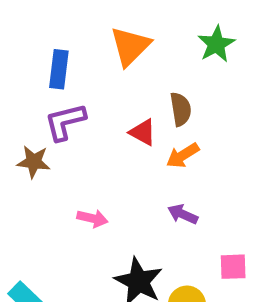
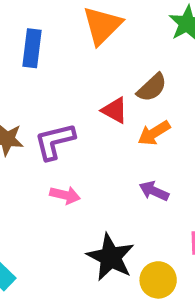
brown semicircle: (181, 109) -> (152, 88), turned 56
purple L-shape: (65, 122) -> (55, 141), moved

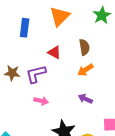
brown semicircle: (152, 88) -> (84, 47), turned -56
red triangle: (115, 110) -> (54, 52), moved

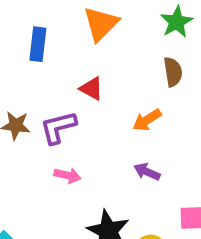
brown semicircle: (84, 47) -> (173, 72), moved

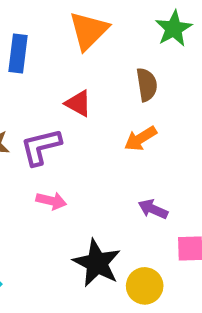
brown semicircle: (173, 72) -> (147, 85), moved
purple arrow: (147, 172) -> (153, 209), moved

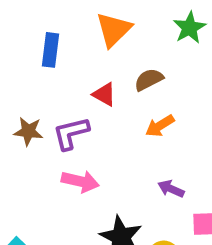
brown semicircle: (147, 85) -> (149, 80), moved, turned -108
pink arrow: (51, 201) -> (80, 181), size x1.4

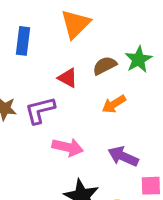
green star: (190, 28) -> (139, 59), moved
pink arrow: (80, 181) -> (68, 147), moved
purple arrow: (171, 189) -> (123, 156), size x1.4

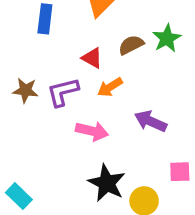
orange arrow: (114, 104) -> (110, 87), moved
purple arrow: (123, 156) -> (151, 121), moved

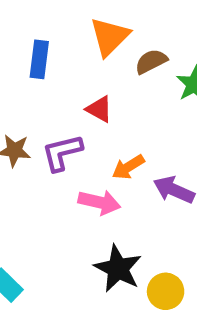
brown semicircle: (131, 45) -> (151, 61), moved
orange arrow: (110, 87) -> (128, 167), moved

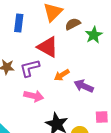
red triangle: (99, 109) -> (48, 47), size x1.6
pink arrow: (99, 202) -> (34, 96), moved

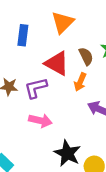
brown semicircle: (73, 24) -> (86, 56), moved, turned 91
orange arrow: (62, 75) -> (80, 82), moved, turned -35

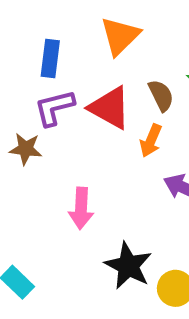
purple L-shape: (36, 88) -> (54, 108), moved
pink arrow: (40, 121) -> (81, 208), turned 80

